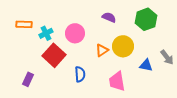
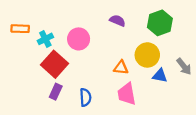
yellow circle: (123, 46) -> (147, 55), moved
orange triangle: (102, 50) -> (121, 68), moved, turned 40
blue semicircle: (80, 74) -> (85, 97), moved
purple rectangle: (28, 79) -> (56, 92), moved

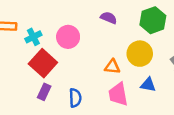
blue triangle: (160, 76) -> (148, 85), moved

